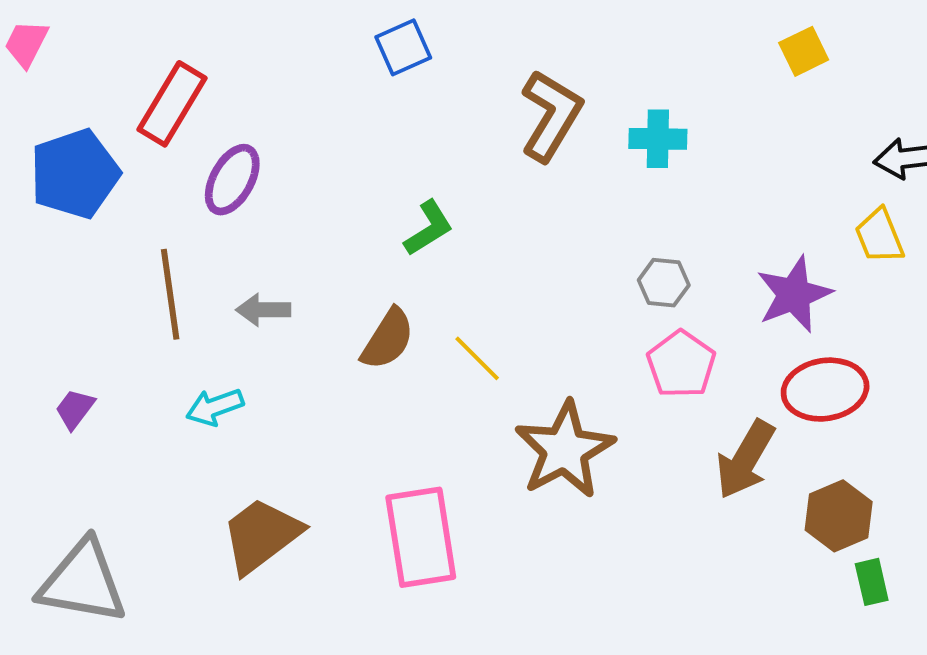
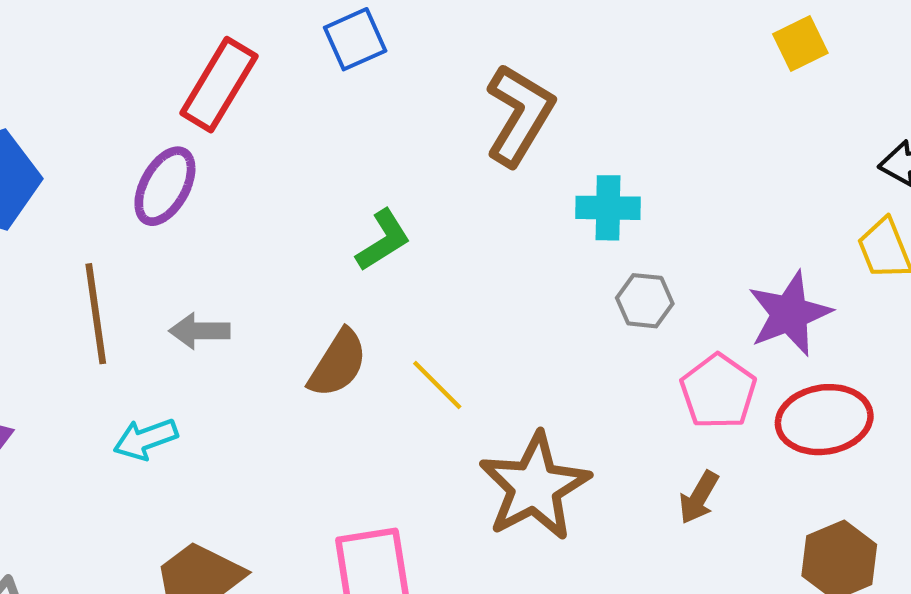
red rectangle: (172, 104) -> (219, 85), moved
cyan cross: (658, 139) -> (608, 208), moved
pink pentagon: (681, 364) -> (718, 391), moved
brown arrow: (745, 459) -> (699, 497), moved, size x0.6

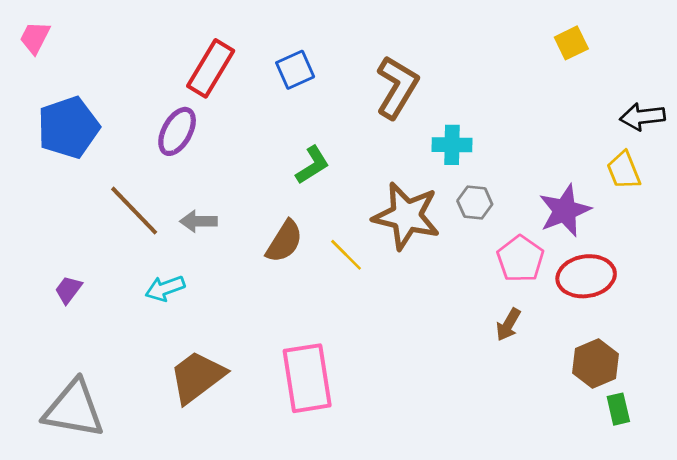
blue square: (355, 39) -> (295, 70), moved
brown line: (96, 314) -> (134, 211), turned -36
brown star: (535, 487) -> (406, 216), moved, turned -30

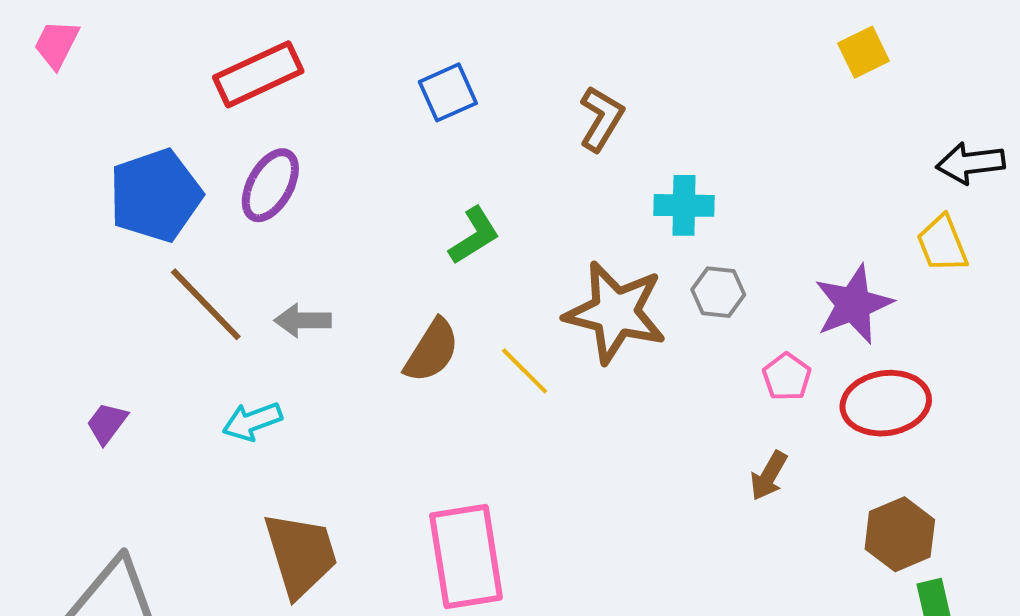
red rectangle: (211, 68) -> (258, 74), moved, turned 34
brown L-shape: (397, 87) -> (601, 119), size x0.7
blue pentagon: (68, 127) -> (155, 195), moved
pink pentagon: (520, 259) -> (787, 377), size x0.7
brown trapezoid: (197, 377) -> (301, 554), turned 110

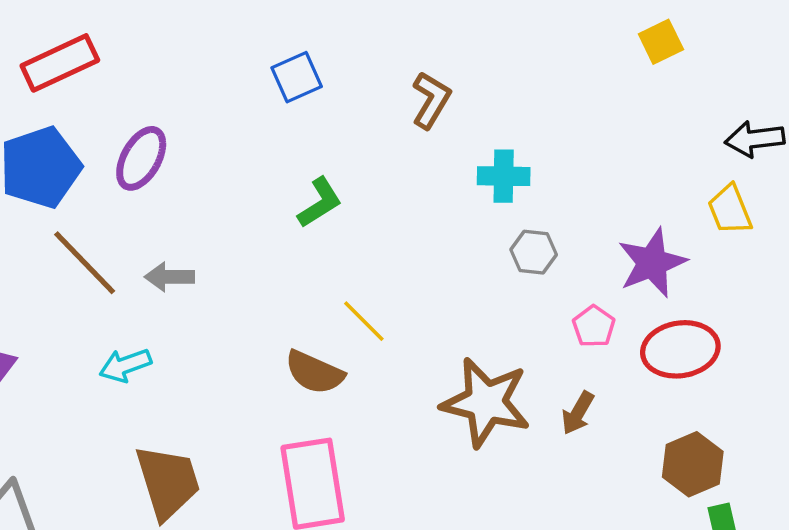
red rectangle: (258, 74) -> (60, 63), moved
brown star: (615, 312) -> (486, 402), moved
brown semicircle: (432, 351) -> (314, 372), moved, turned 82

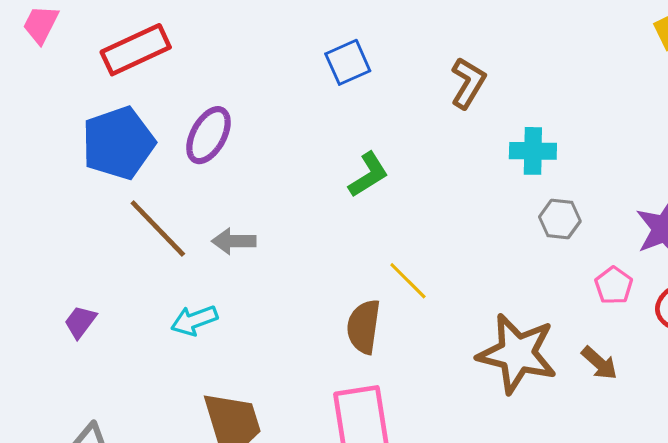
brown semicircle: (314, 372) -> (364, 327), turned 74
brown arrow: (578, 413) -> (599, 363), turned -78

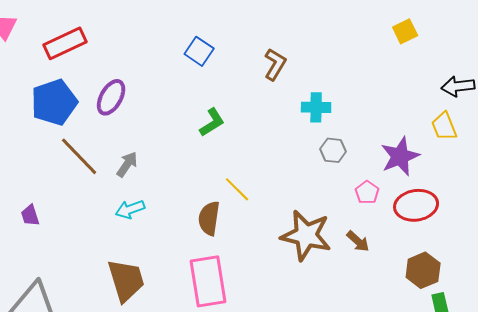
blue square: (348, 62) -> (199, 51), turned -32
gray arrow: (234, 241) -> (127, 164), turned 124
cyan arrow: (194, 320) -> (130, 209), moved
purple trapezoid: (80, 322) -> (30, 215), turned -55

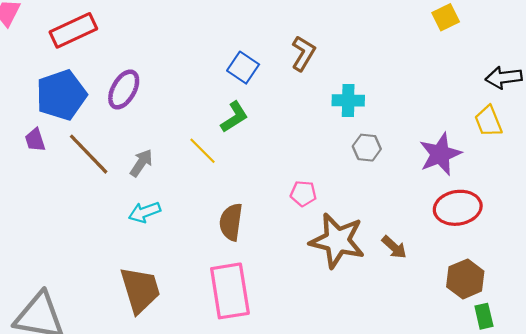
blue square: (199, 51) -> (243, 68), moved
yellow line: (237, 189) -> (203, 151), moved
pink pentagon: (367, 192) -> (303, 194), moved, turned -30
purple trapezoid: (30, 215) -> (35, 140), moved

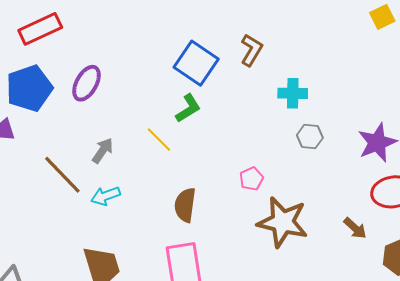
blue square: (243, 68) -> (196, 63), size x1.5
brown line: (89, 154) -> (62, 175), moved
pink pentagon: (303, 194) -> (251, 179), turned -30
brown arrow: (394, 247) -> (355, 228), moved

